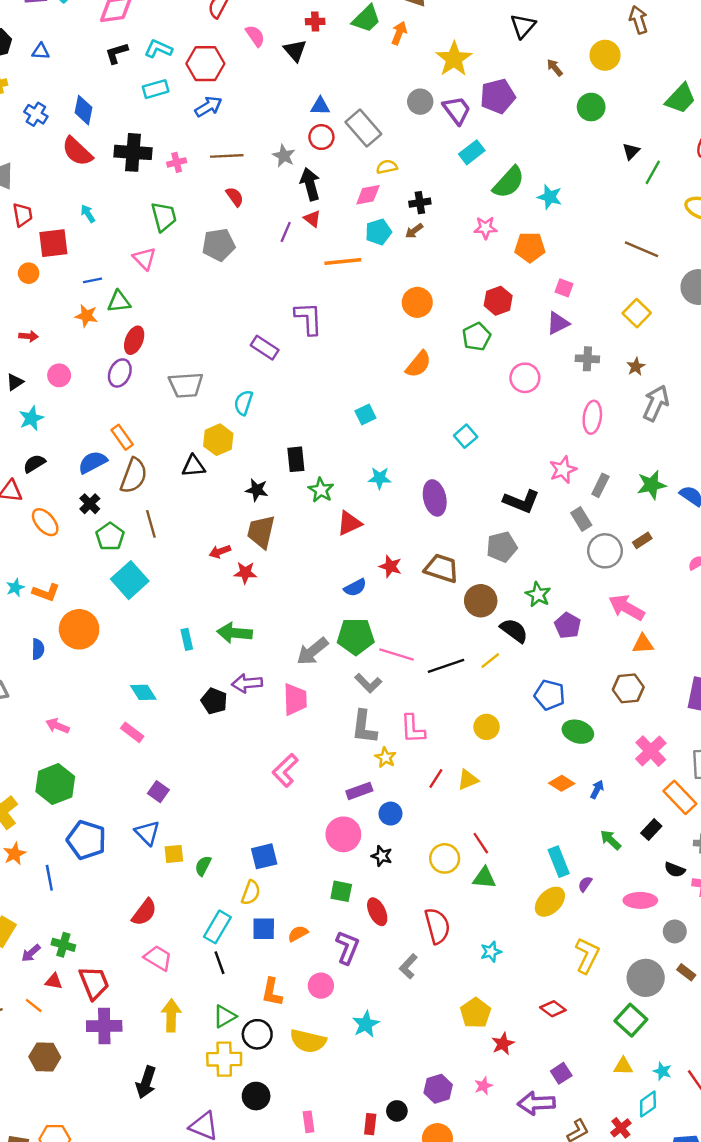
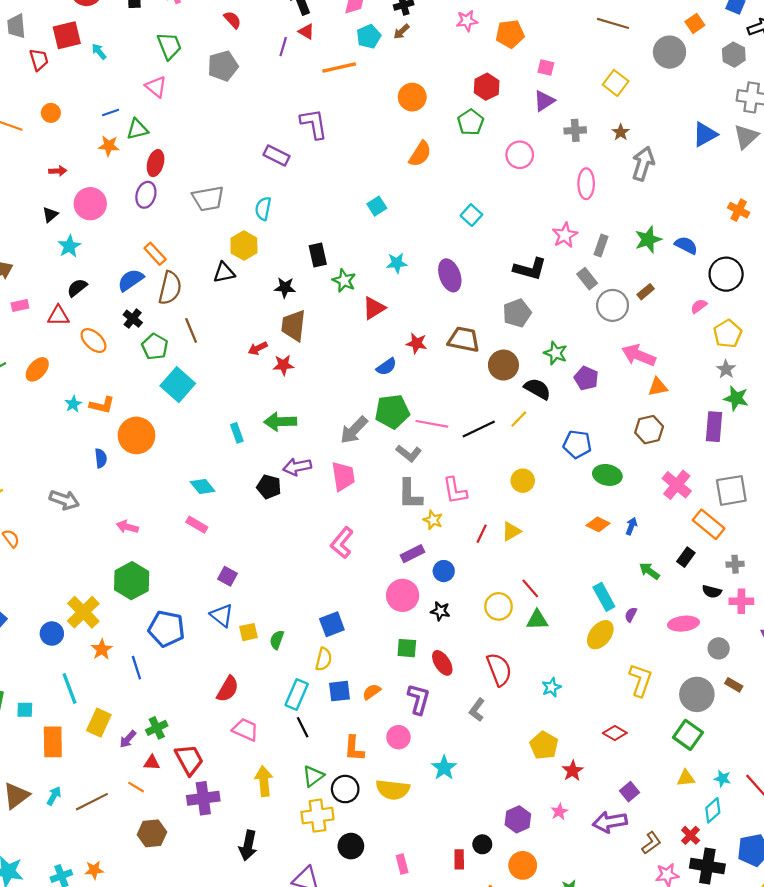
red square: (53, 243) -> (67, 35), moved
pink circle: (59, 375) -> (90, 204), size x1.5
green cross: (63, 945) -> (157, 728), turned -35

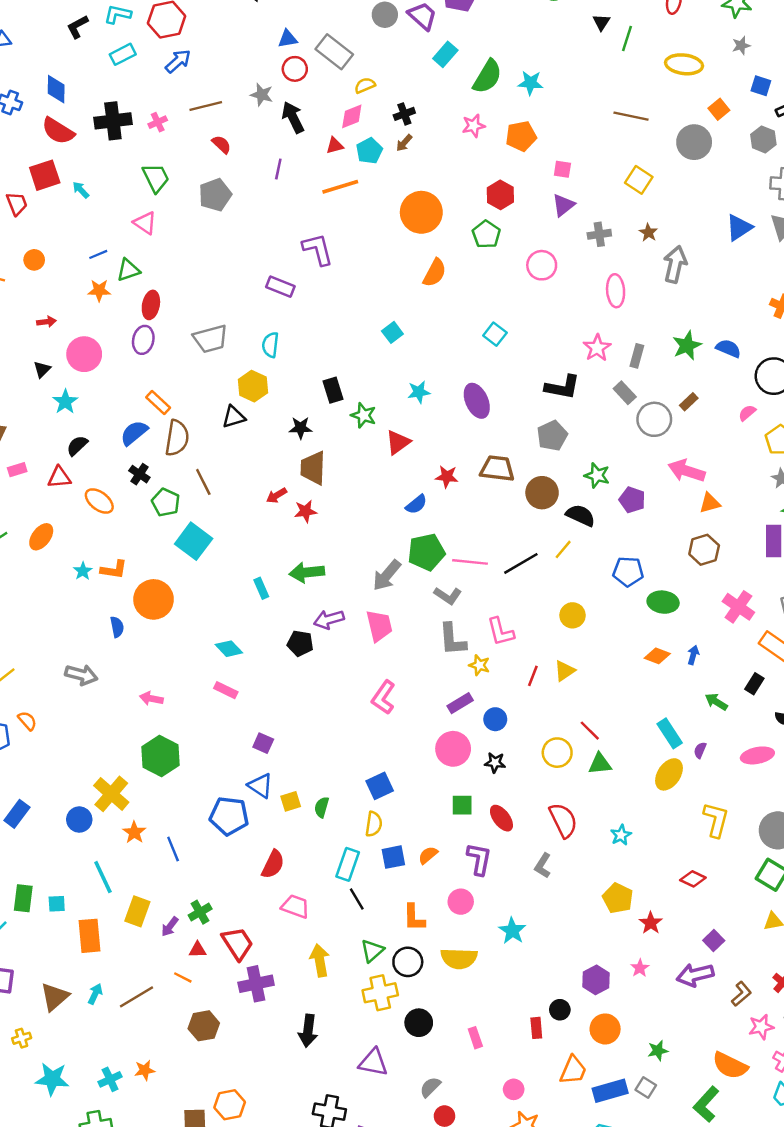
red triangle: (306, 32) -> (335, 146), moved, turned -42
orange circle: (412, 97) -> (421, 212), size x1.4
blue pentagon: (166, 629) -> (229, 816), moved

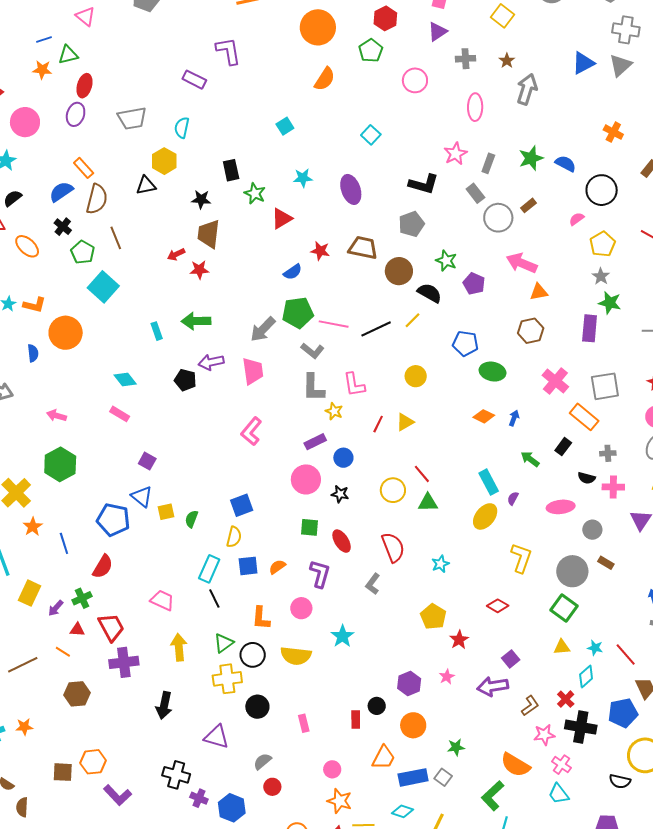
red semicircle: (273, 864) -> (103, 567), moved

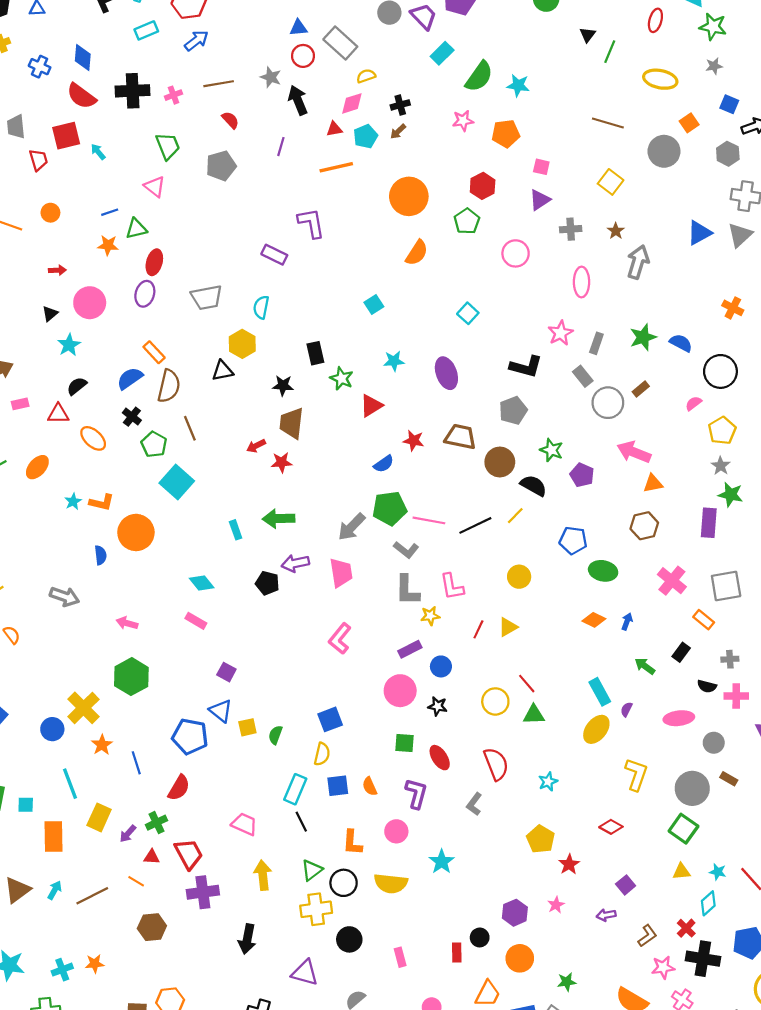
yellow star: (334, 411) -> (430, 616), turned -30
orange rectangle: (584, 417) -> (704, 620), size x0.7
orange semicircle: (277, 567) -> (370, 786), turned -78
purple arrow: (493, 686) -> (606, 915), size x0.6

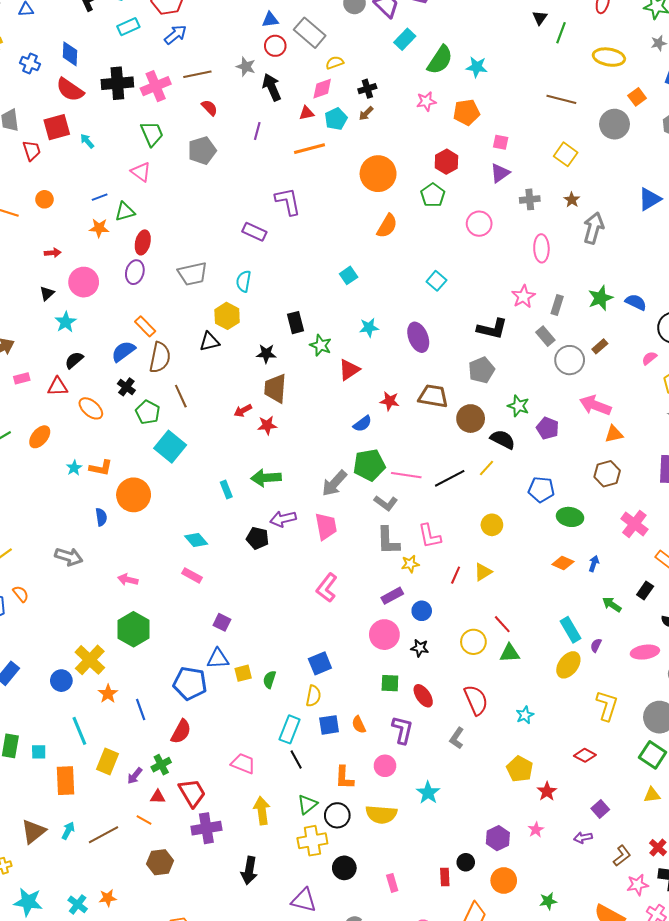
pink cross: (173, 95) -> (156, 86), size x1.8
blue triangle: (221, 711) -> (218, 659), turned -40
cyan cross: (62, 970) -> (78, 904), turned -30

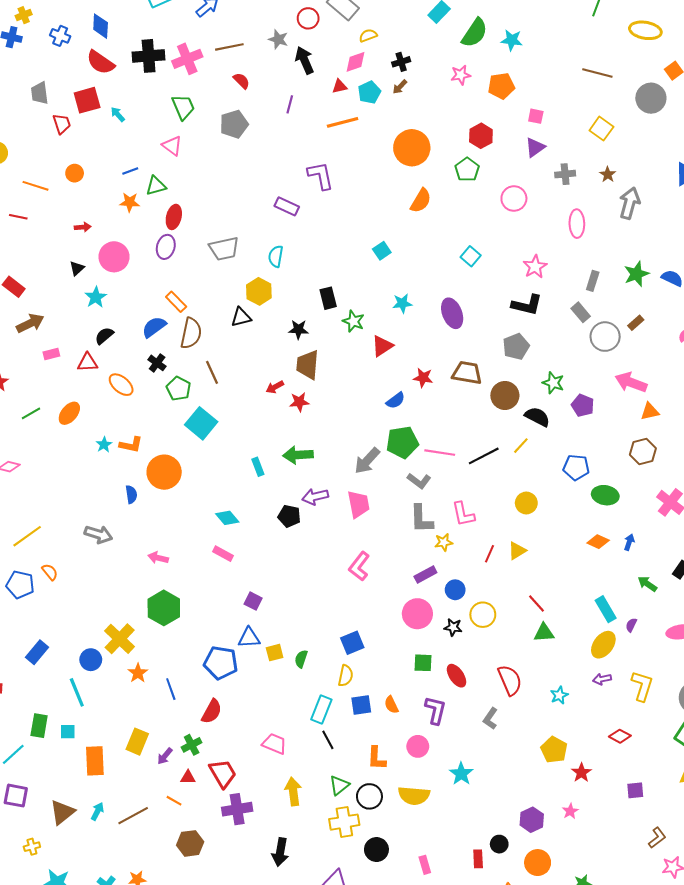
pink star: (523, 297) -> (535, 267), moved
yellow circle: (473, 642) -> (483, 615), moved
cyan line: (79, 731) -> (77, 692), moved
purple square: (600, 809) -> (635, 790), turned 36
purple arrow: (583, 838) -> (602, 679), moved

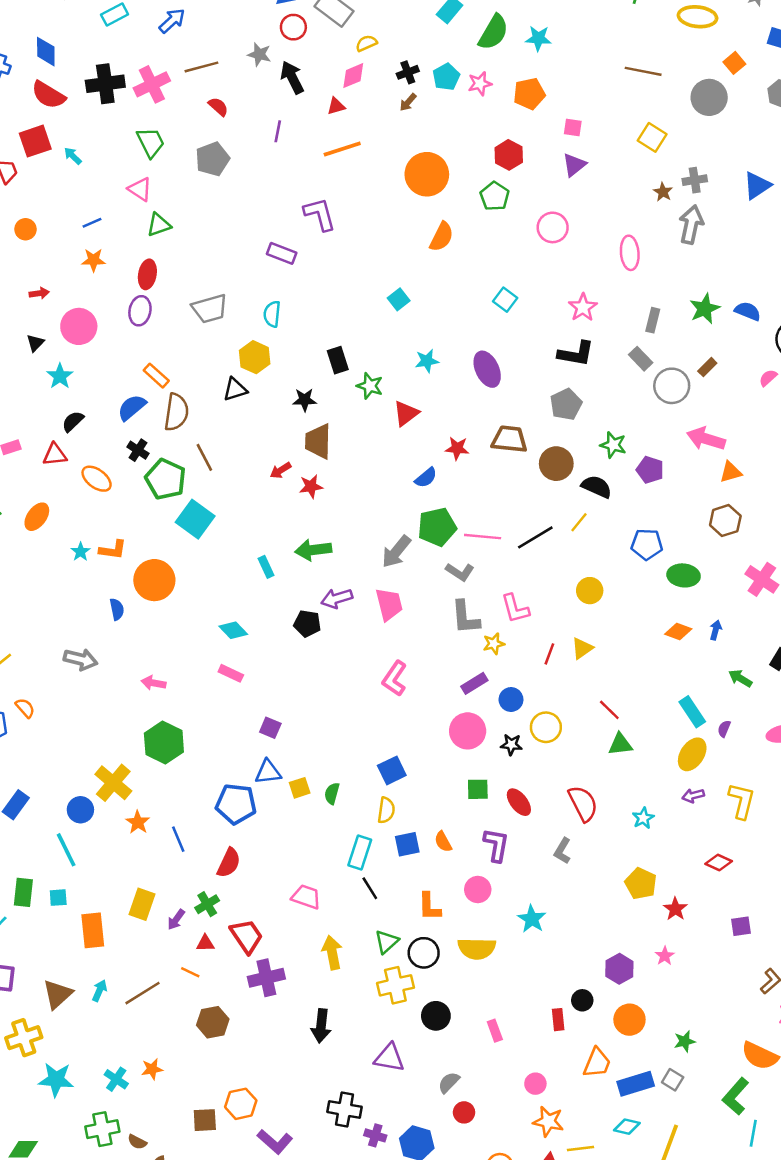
cyan pentagon: (369, 92) -> (446, 77), moved
gray cross: (565, 174) -> (695, 180), moved
green triangle: (156, 186) -> (159, 225), moved
green pentagon: (179, 389) -> (166, 479), size x1.4
yellow cross: (32, 847) -> (24, 1038), size x1.8

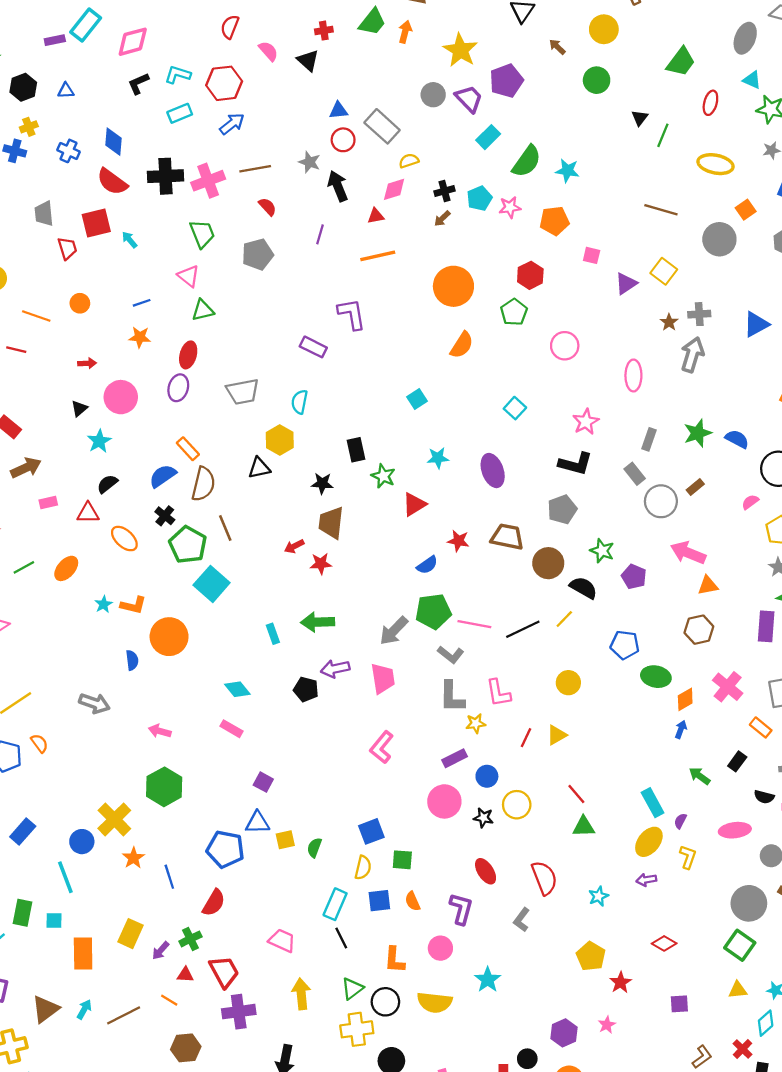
purple triangle: (574, 165) -> (626, 284), moved
orange diamond: (678, 631) -> (685, 699), moved, turned -55
green square: (478, 789) -> (402, 860), moved
yellow L-shape: (742, 801) -> (688, 857), moved, size x0.7

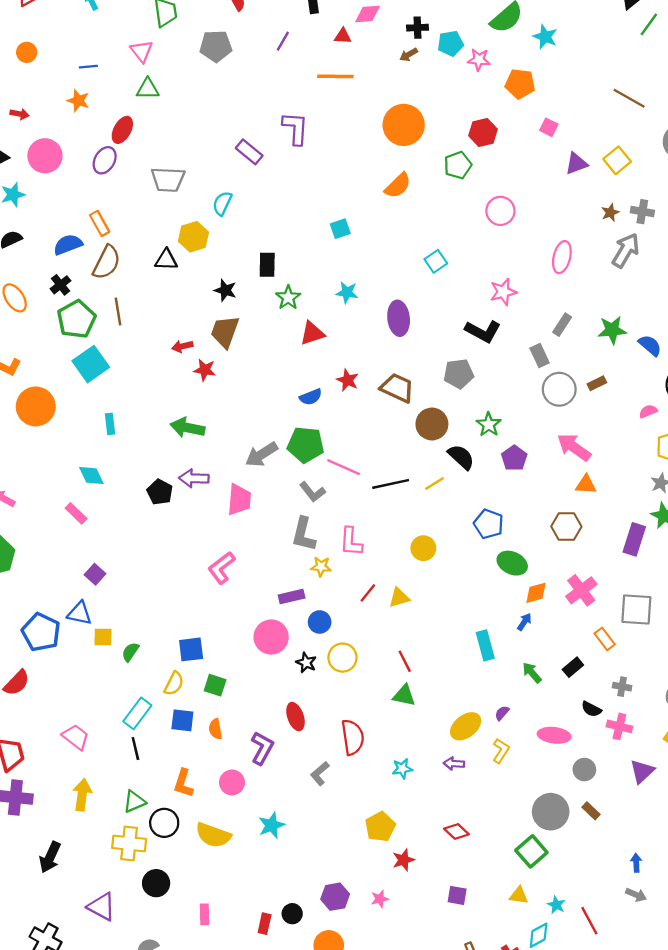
cyan rectangle: (273, 634) -> (110, 424), moved
cyan rectangle: (653, 803) -> (485, 645), moved

